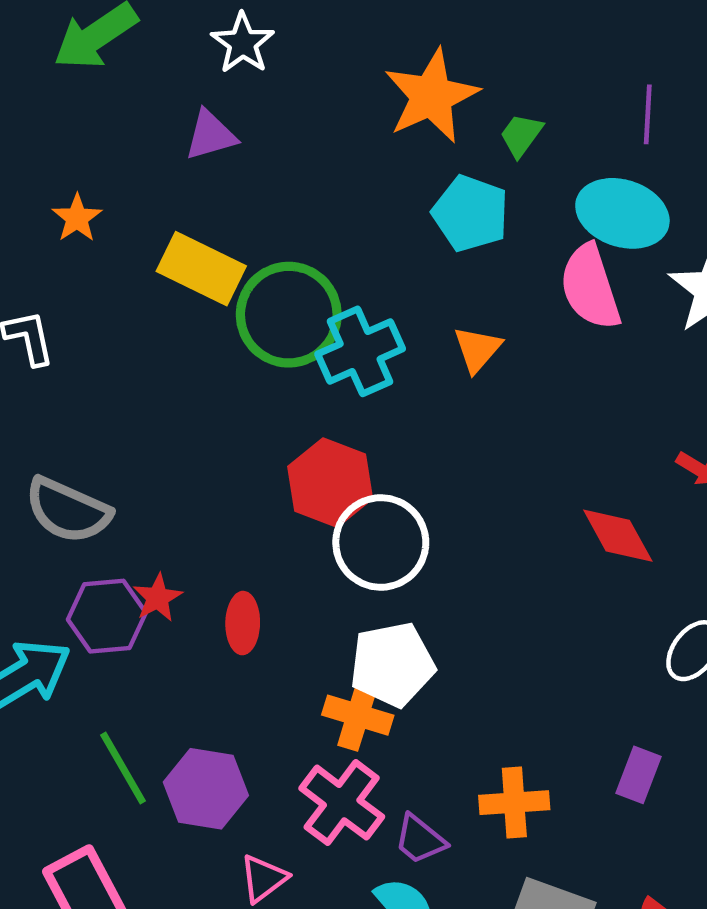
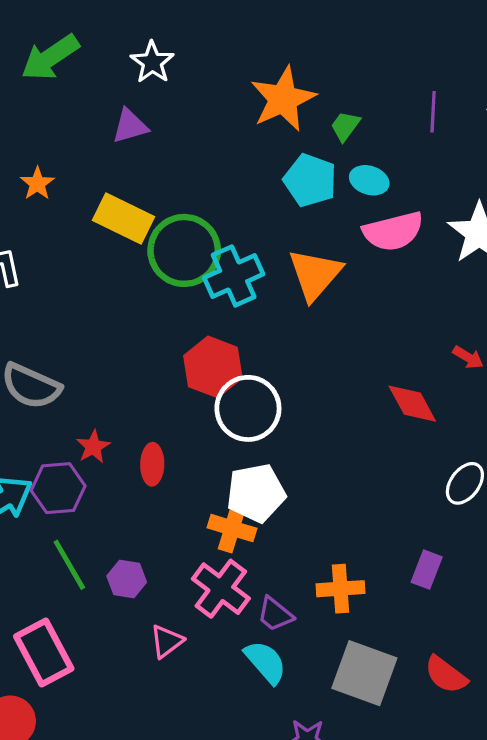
cyan ellipse: (622, 213) -> (369, 180), moved, size x0.6
pink semicircle: (590, 287) -> (393, 231), turned -86
orange triangle: (477, 349) -> (315, 274), size x1.6
purple hexagon: (107, 616) -> (58, 488), moved
purple hexagon: (206, 789) -> (127, 579), size x0.7

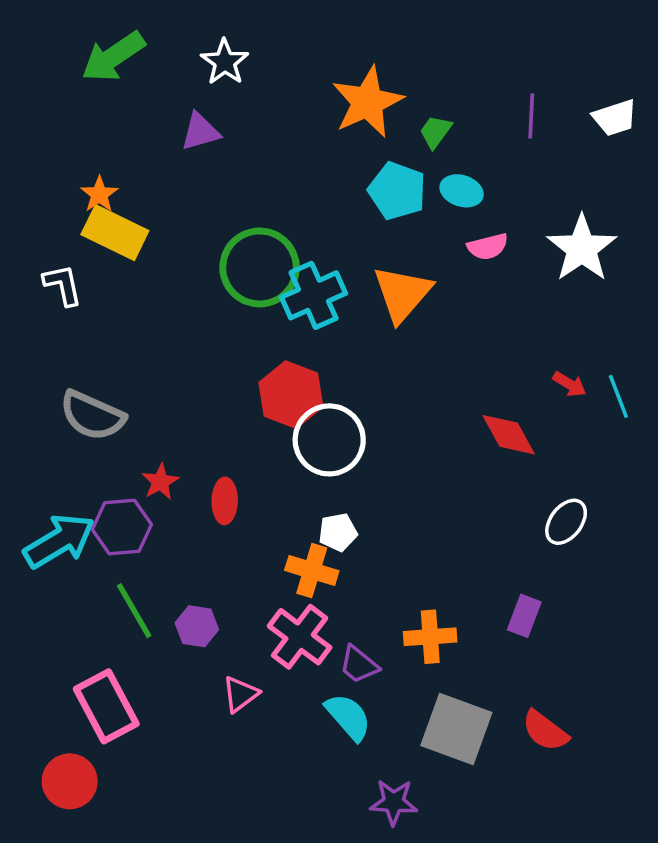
yellow rectangle: (124, 219) -> (115, 233), moved
pink semicircle: (393, 231) -> (488, 247), size x0.6
white pentagon: (256, 493) -> (338, 532), size x0.6

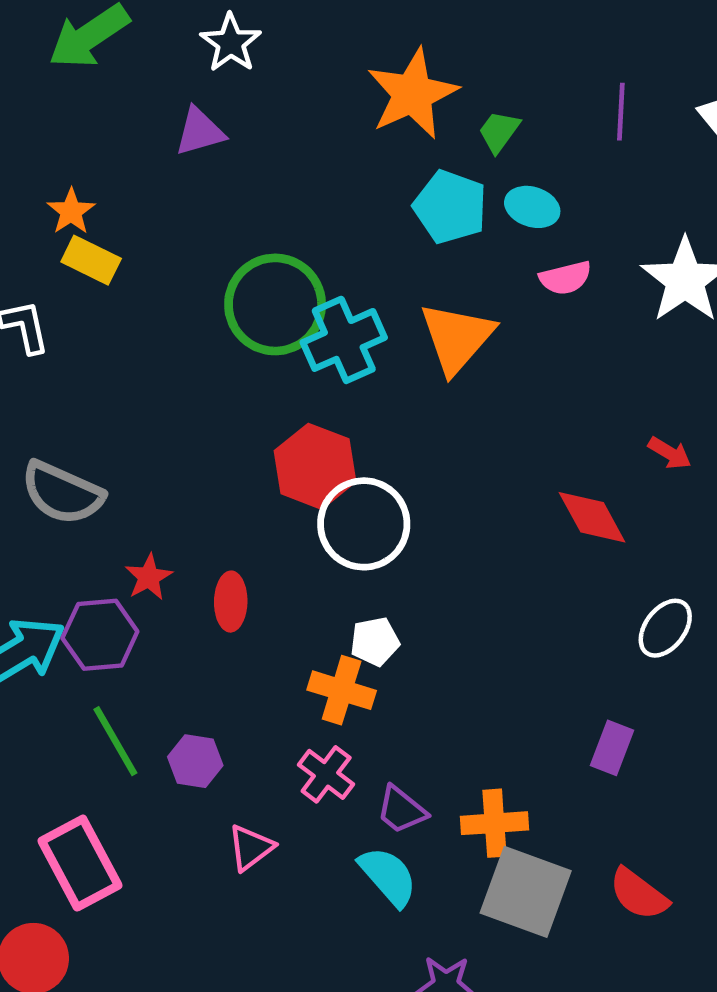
yellow rectangle: (115, 233) -> (91, 260), size x0.7
pink cross: (300, 637) -> (326, 774), size x0.7
orange cross: (430, 637) -> (495, 823), moved

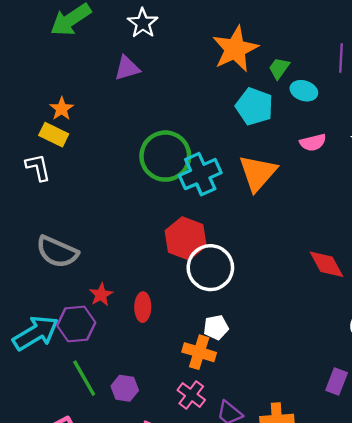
cyan ellipse: (532, 207) -> (304, 91), moved
yellow rectangle: (91, 260) -> (54, 135), moved

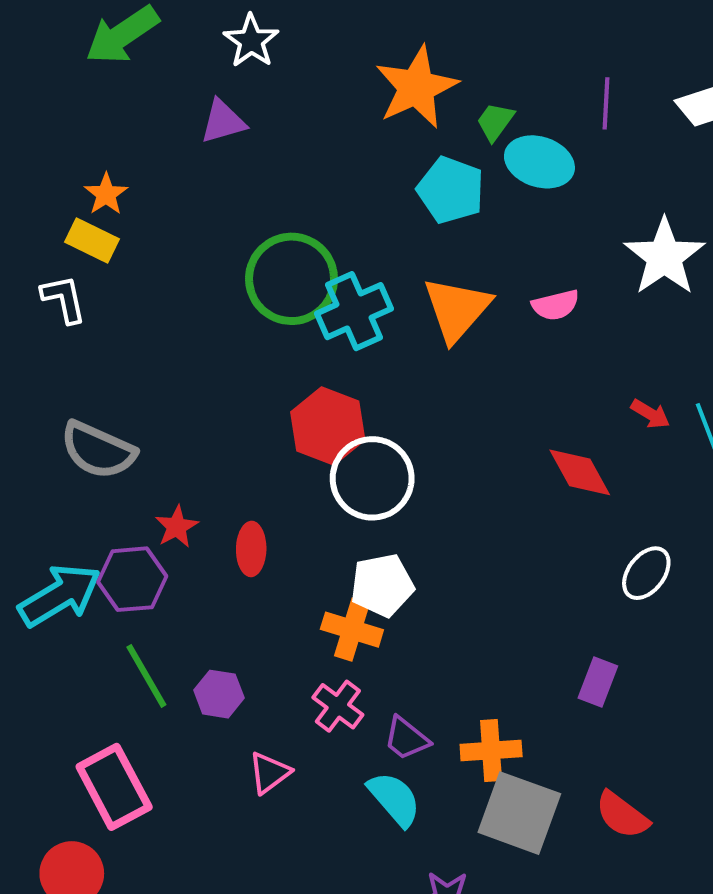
cyan ellipse: (304, 91) -> (539, 162), size x1.4
pink semicircle: (313, 143) -> (556, 305), moved
white pentagon: (216, 327) -> (382, 585), size x1.4

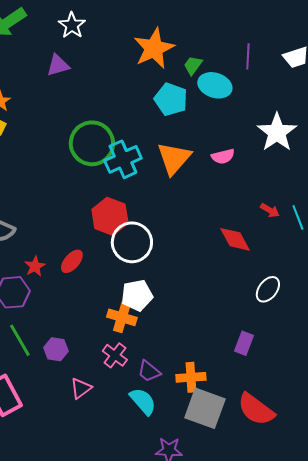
red ellipse: (251, 549) -> (72, 261), moved, turned 40
red semicircle: (622, 815) -> (256, 409), size x1.4

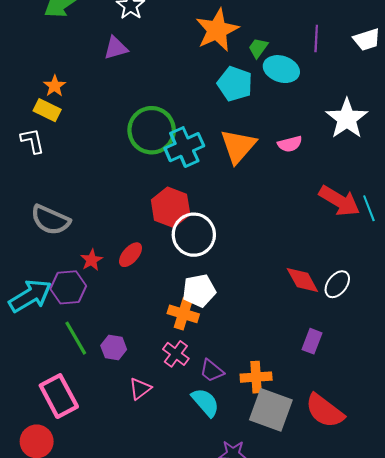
red arrow: (270, 210) -> (339, 201), size x2.0
red diamond: (235, 239) -> (302, 280), moved

